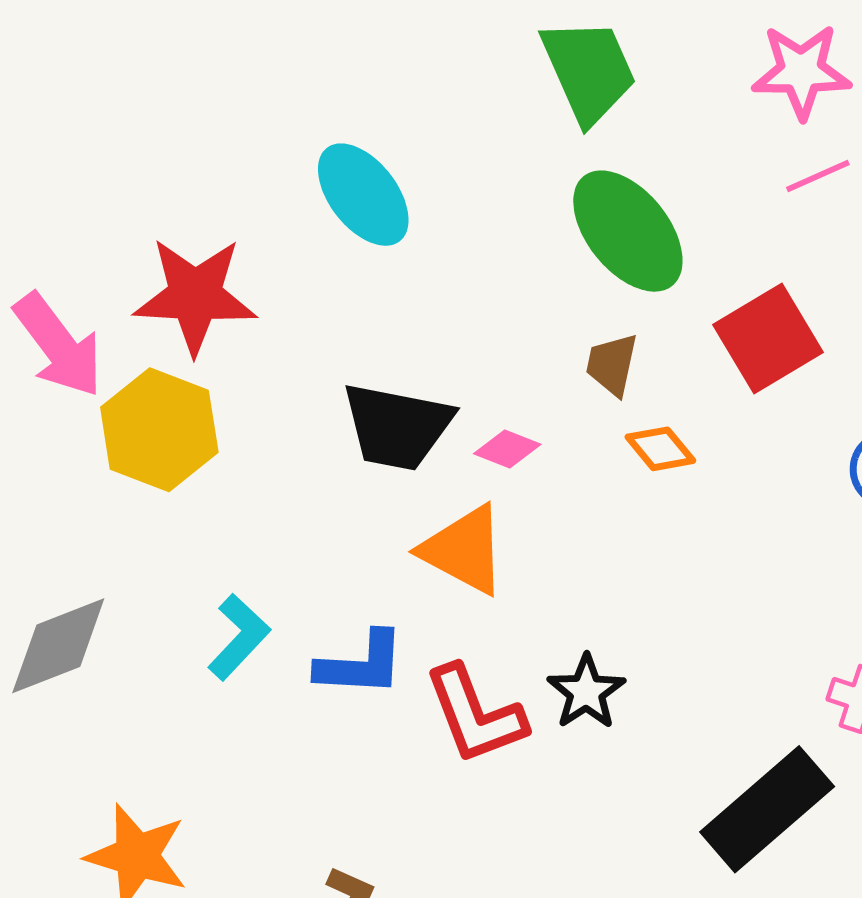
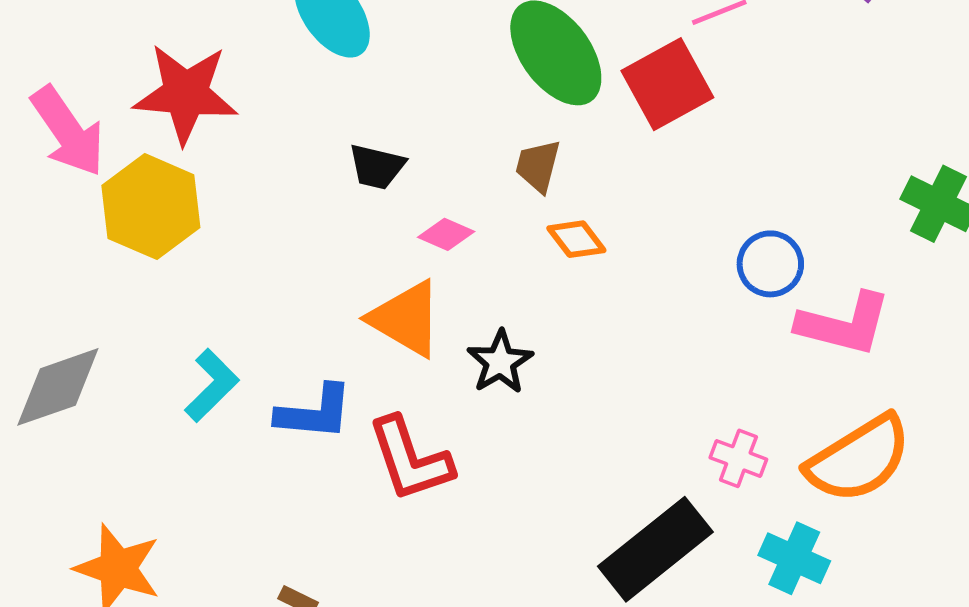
red square: (768, 338) -> (667, 84), moved
black trapezoid: (397, 426) -> (377, 167), moved, size x0.6
black star: (586, 692) -> (500, 362), moved

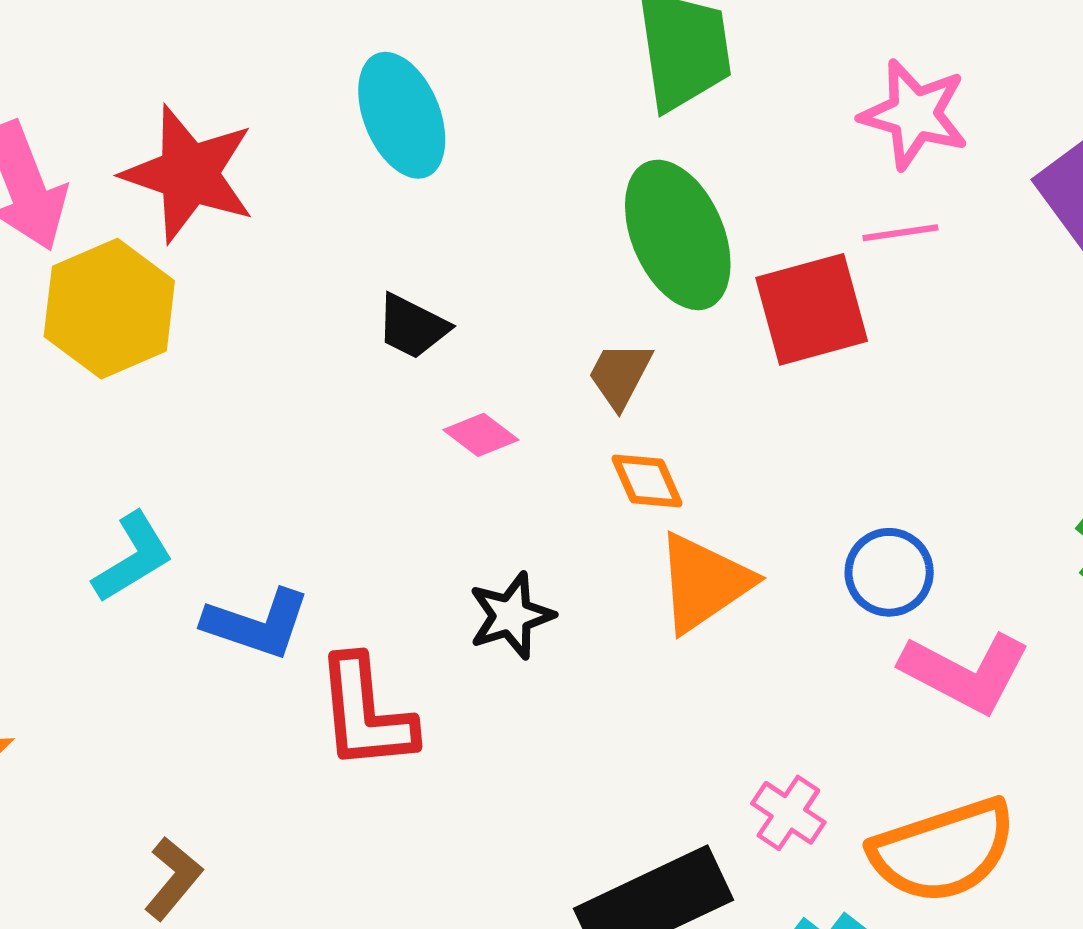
orange triangle: (406, 319) -> (704, 583), moved, turned 42

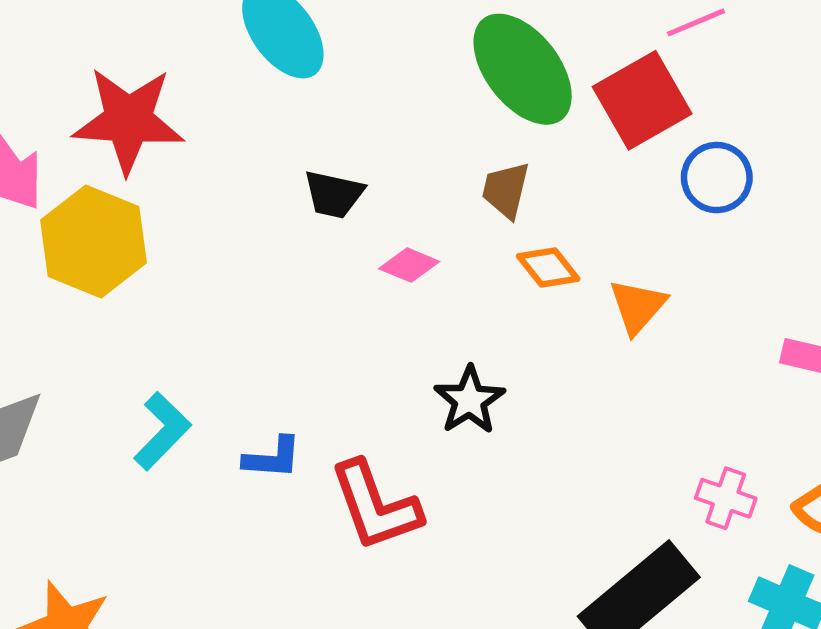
blue circle: (889, 572) -> (717, 178), moved
orange triangle: (704, 583) -> (638, 306), moved, size x0.7
blue L-shape: (257, 624) -> (272, 458), size x0.7

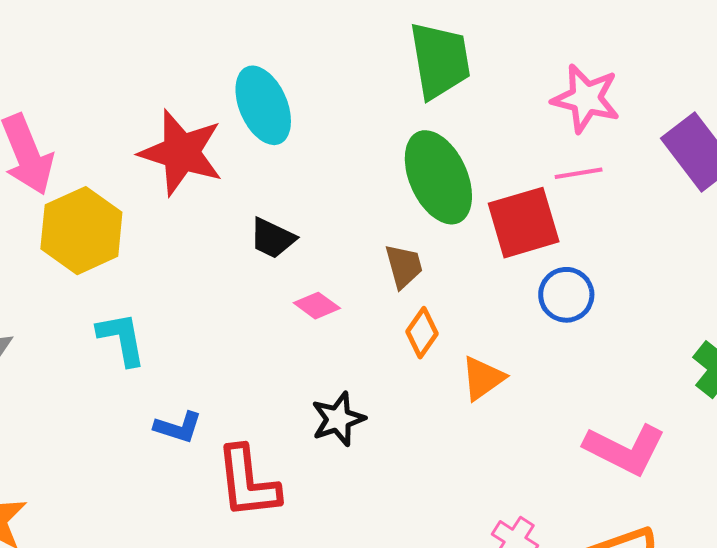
red star: (128, 120) -> (181, 153), moved
brown trapezoid: (506, 190) -> (404, 266), turned 138
orange diamond: (548, 268) -> (422, 333), turned 60
cyan L-shape: (162, 431) -> (122, 339), moved, turned -68

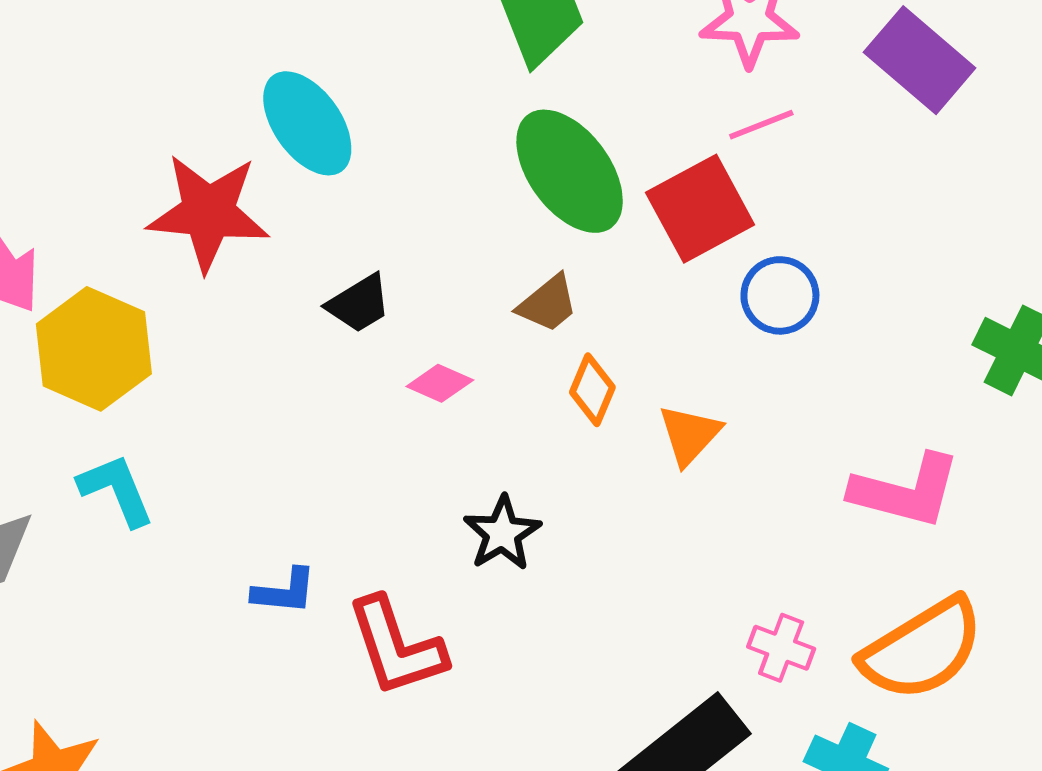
black trapezoid: (272, 238) -> (359, 304), turned -45
brown trapezoid: (404, 266) -> (548, 304), turned 78
cyan L-shape: (122, 339) -> (116, 490), moved

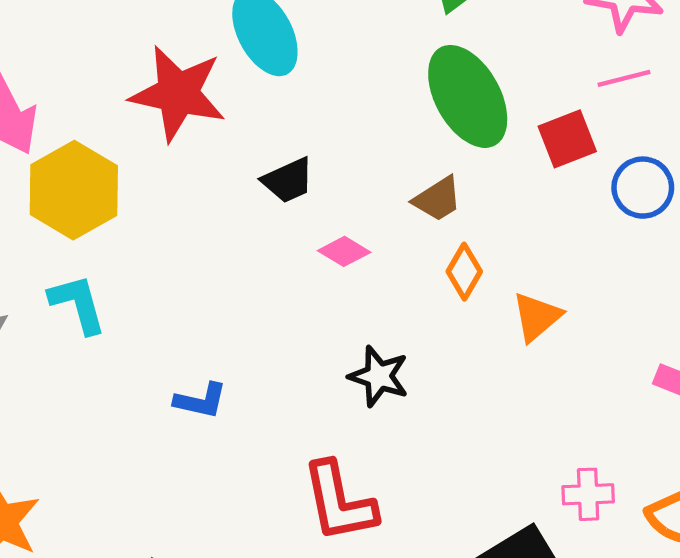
red square: (700, 209) -> (567, 139), size x0.7
blue circle: (780, 295) -> (643, 188), moved
black star: (502, 533) -> (379, 376), turned -30
red L-shape: (396, 647) -> (339, 502), moved
pink cross: (781, 648) -> (588, 494), turned -30

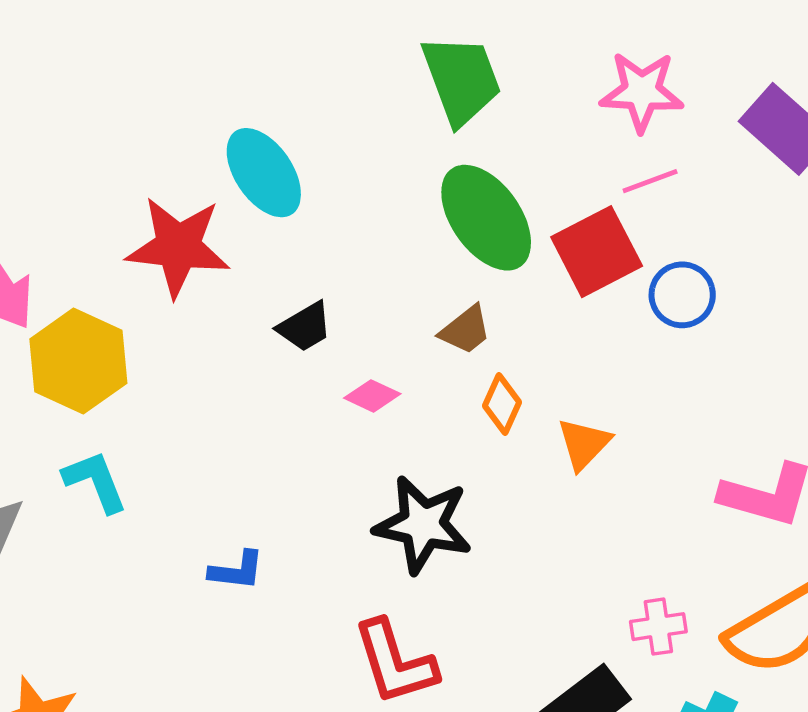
red square: (567, 139) -> (597, 252), size x1.4
black star: (379, 376) -> (423, 525), size x1.5

